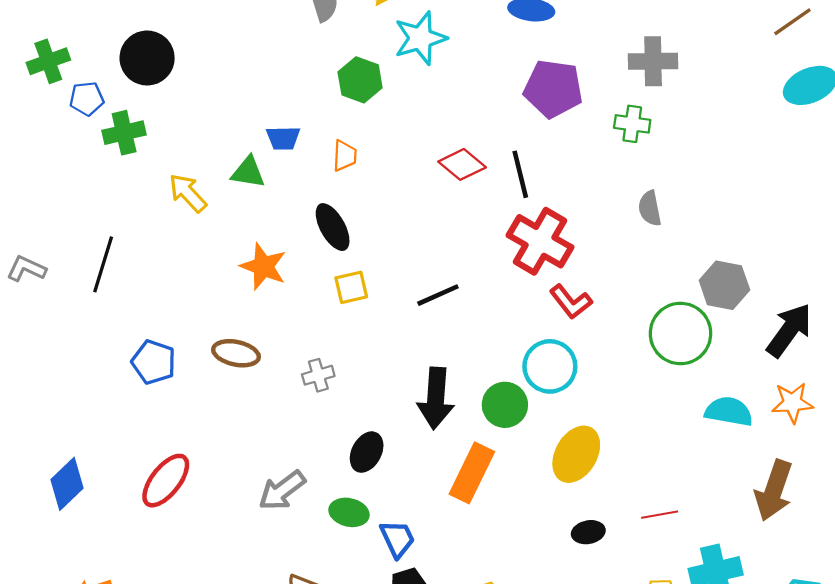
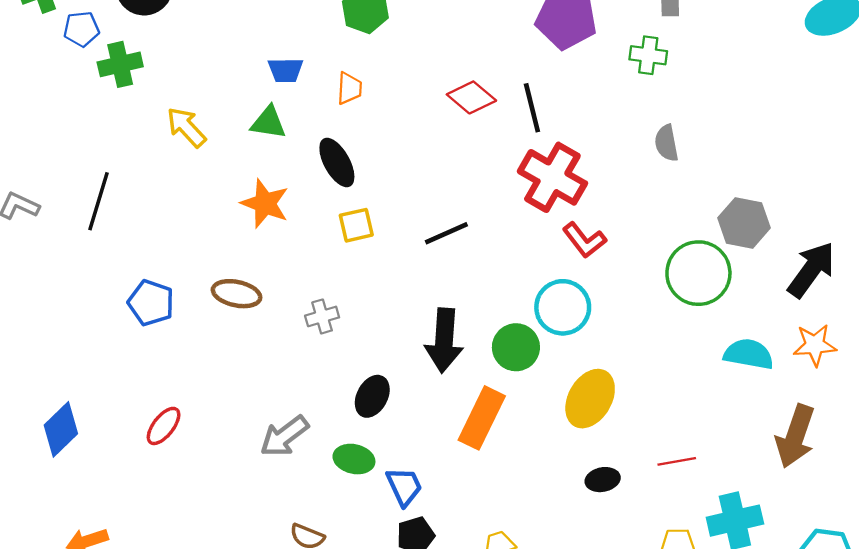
green triangle: (248, 172) -> (268, 123), moved
red ellipse: (166, 481) -> (164, 426), size x0.7

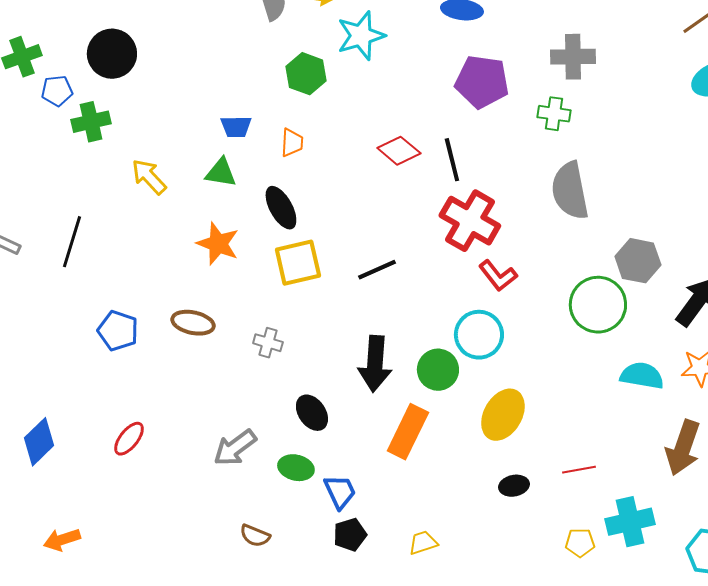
gray semicircle: (666, 143) -> (570, 191), size x1.8
yellow square: (356, 225) -> (298, 263), size x1.5
gray cross: (322, 316) -> (268, 343), turned 32
black ellipse: (372, 396) -> (312, 413), turned -63

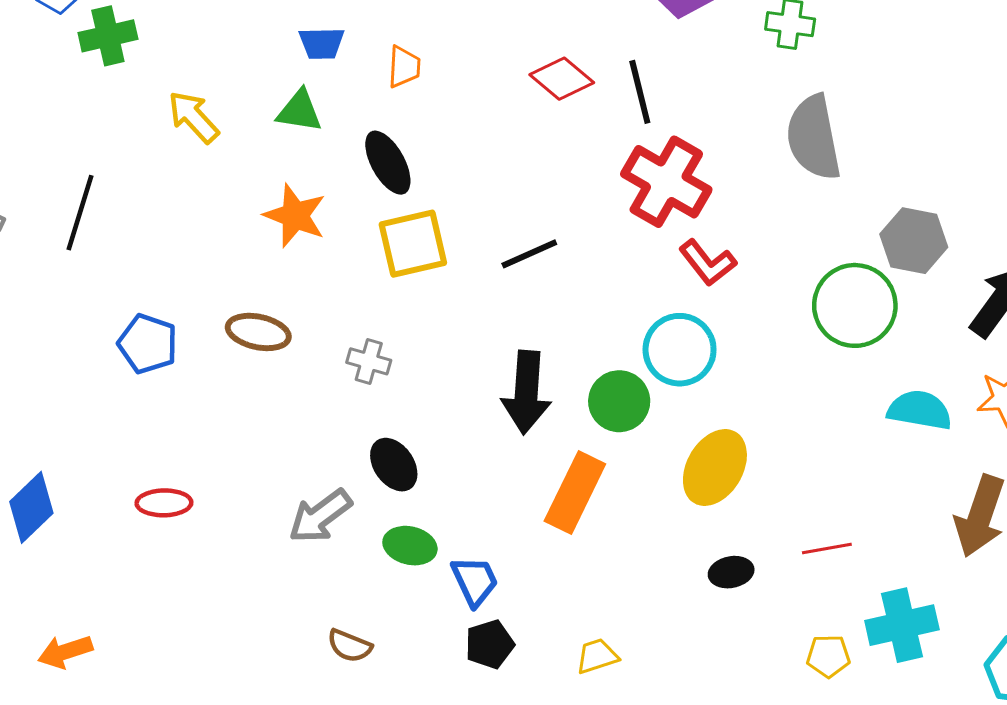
black ellipse: (312, 413) -> (394, 465), moved
red ellipse: (129, 439) -> (164, 503), turned 51

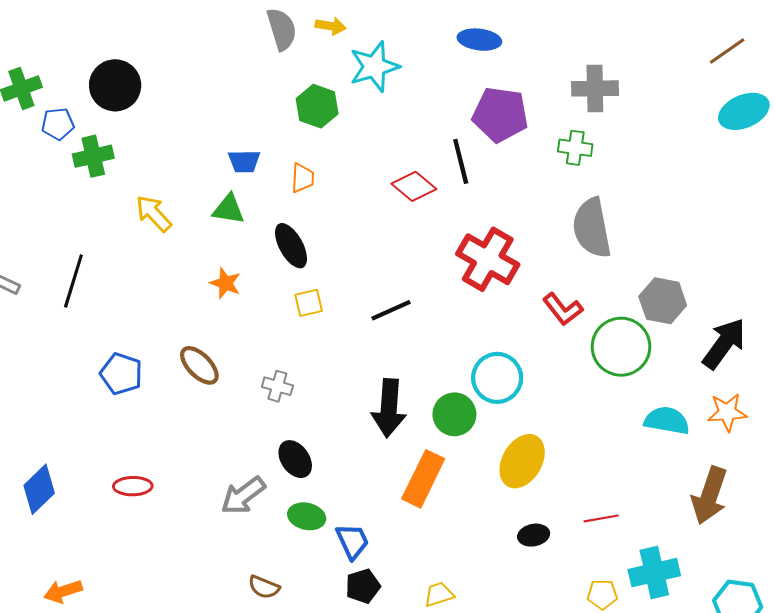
black line: (640, 92) -> (461, 161), moved
orange star: (295, 216) -> (225, 283), size x0.7
yellow square: (413, 244) -> (309, 303), size x0.6
red L-shape: (708, 263) -> (563, 309), moved
brown ellipse: (258, 332) -> (199, 365), turned 33

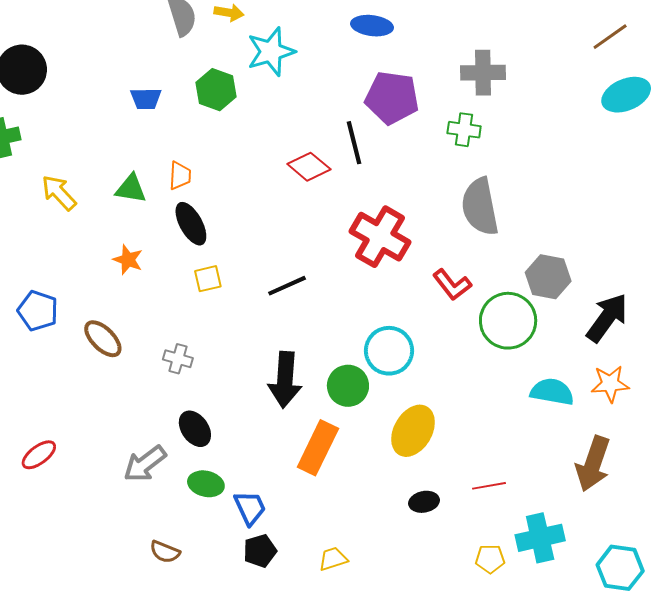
blue trapezoid: (244, 161) -> (146, 99), moved
orange trapezoid: (302, 178) -> (180, 176), moved
blue pentagon: (121, 374) -> (38, 311), moved
red ellipse: (133, 486) -> (39, 455), turned -36

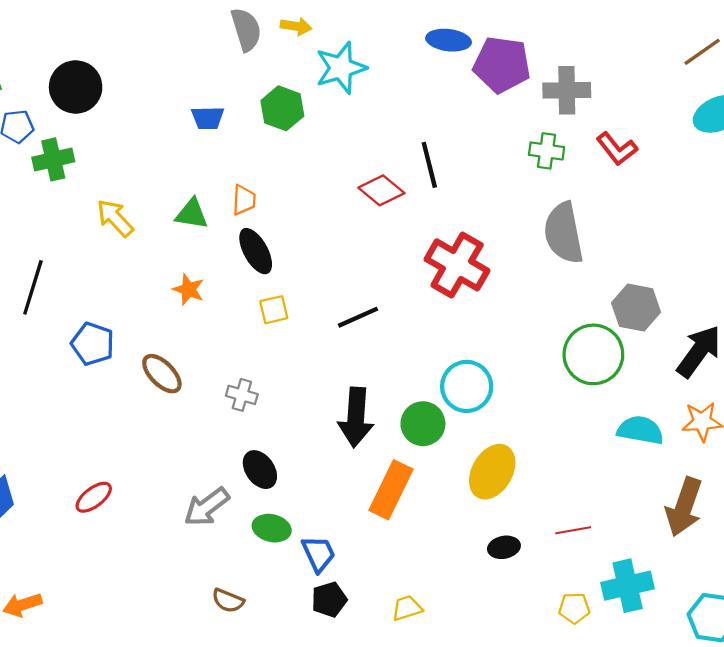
purple pentagon: (392, 98) -> (502, 65), moved
red L-shape: (452, 285) -> (617, 149), moved

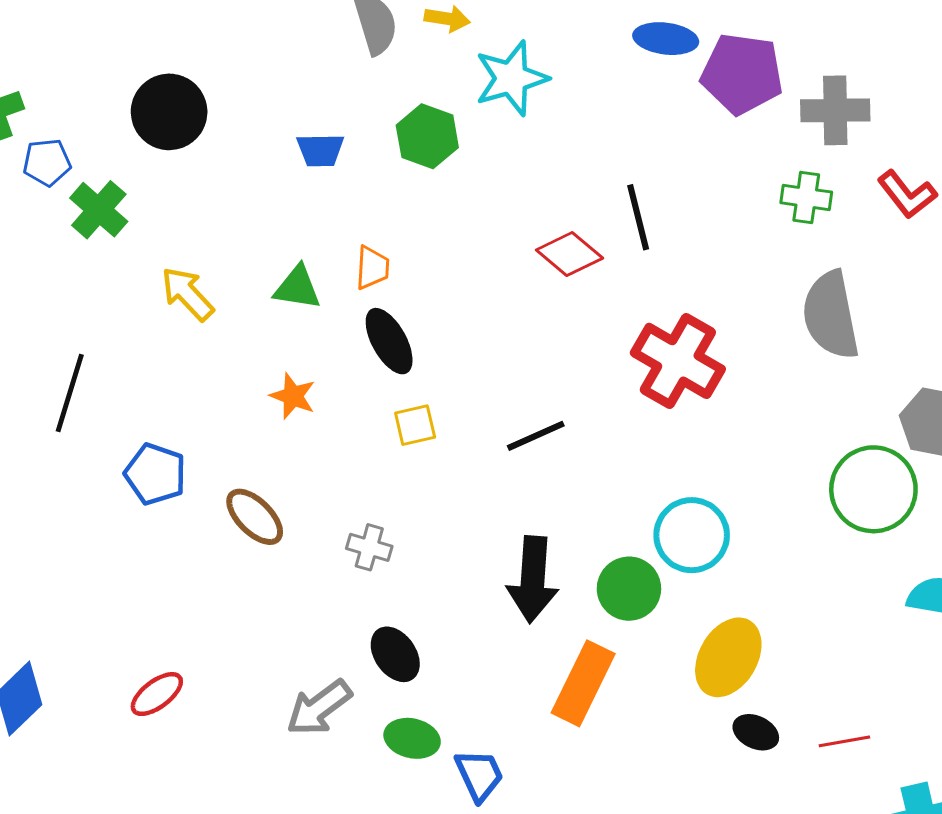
black circle: (76, 87) -> (169, 112), moved
green cross: (53, 159) -> (99, 210), turned -36
black ellipse: (504, 547) -> (756, 732), moved, turned 36

